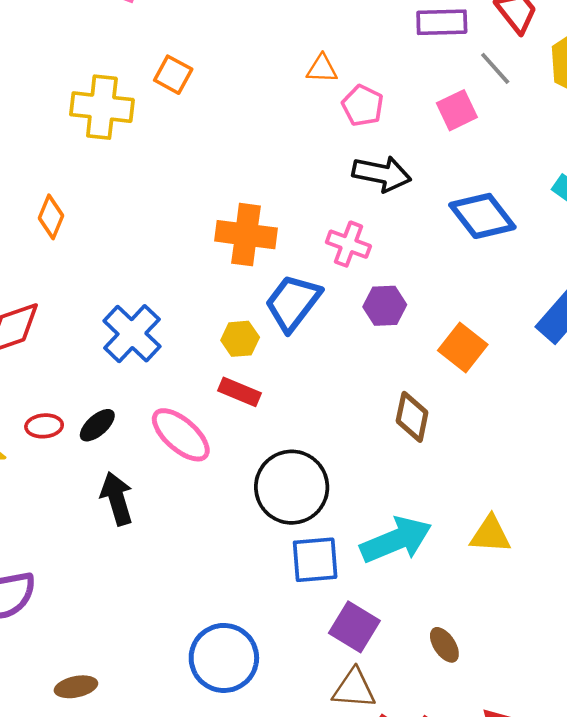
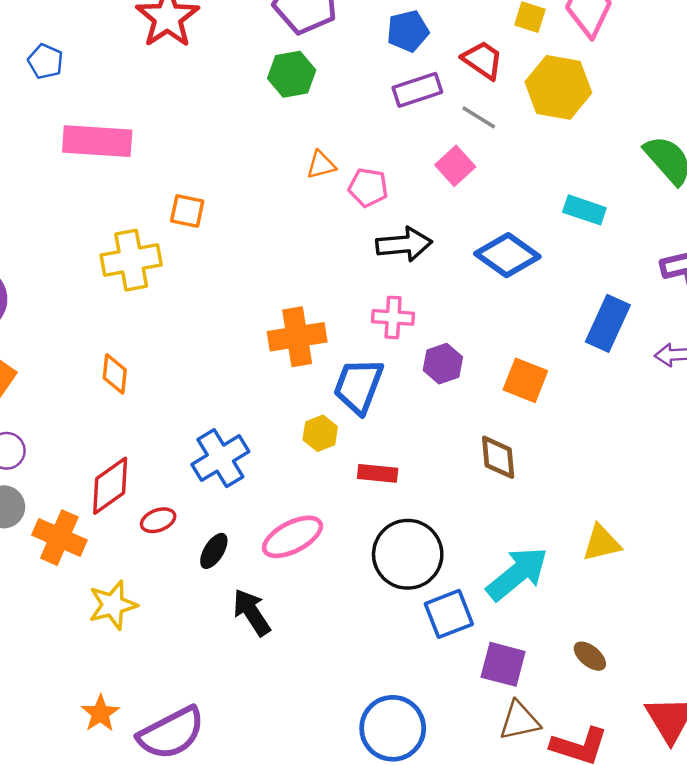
blue cross: (132, 334) -> (220, 458), turned 32
red rectangle: (239, 392) -> (378, 473), moved
red ellipse: (44, 426) -> (158, 520), moved
pink ellipse: (181, 435) -> (292, 537), turned -52

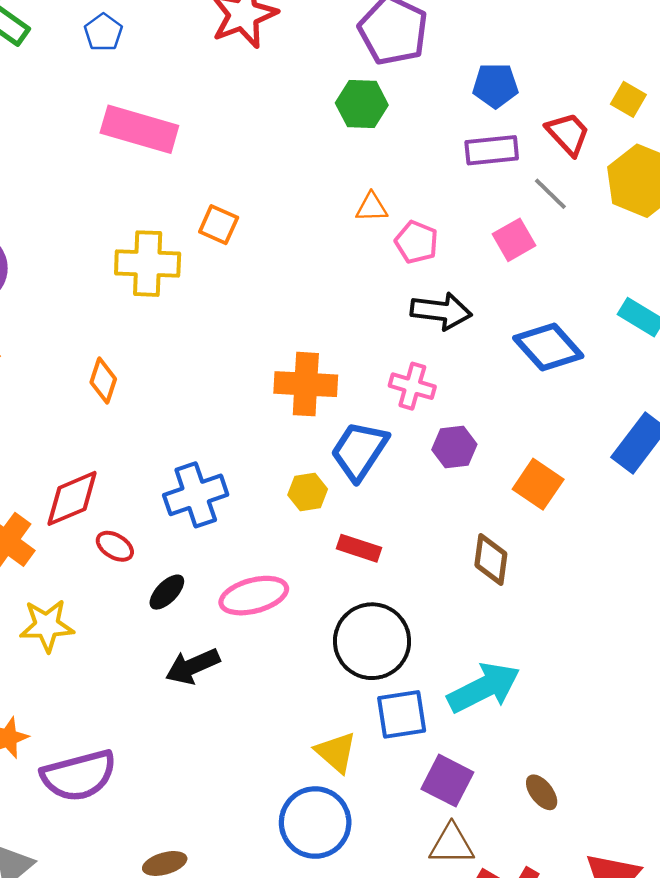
red ellipse: (158, 520) -> (115, 546), turned 40
yellow triangle: (602, 543) -> (336, 752), moved, turned 42
black arrow: (252, 612) -> (193, 666), turned -93

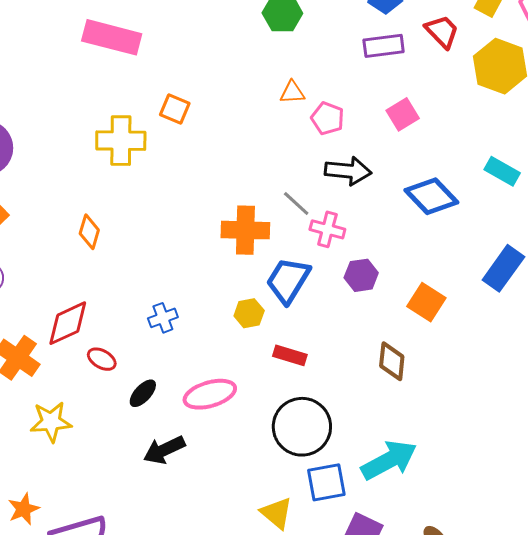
gray line: (550, 194) -> (296, 203), moved
blue cross: (196, 495) -> (163, 318), size x0.6

